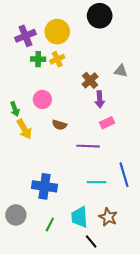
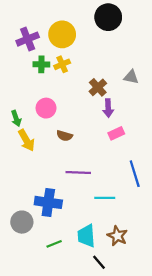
purple line: (88, 146) -> (78, 173), moved
blue line: (124, 175) -> (135, 174), moved
gray circle: (16, 215) -> (22, 222), moved
green line: (50, 225) -> (54, 244), turned 40

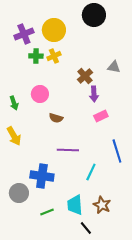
yellow arrow: (26, 140) -> (14, 136), moved
cyan line: (105, 198) -> (91, 172), turned -66

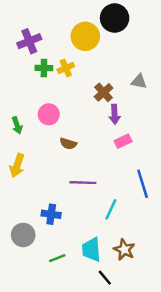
yellow circle: (54, 30) -> (85, 36), moved
yellow arrow: (14, 136) -> (17, 165), turned 48
blue cross: (42, 176) -> (51, 214), size x0.7

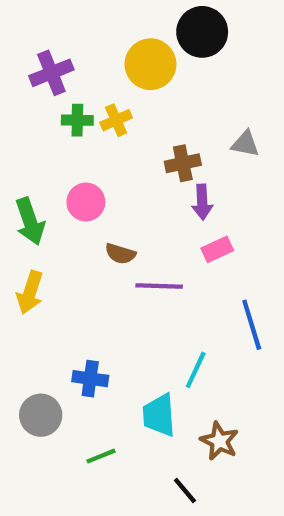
brown cross: (104, 92) -> (183, 163), turned 30
green arrow: (17, 125) -> (30, 221), size x1.5
purple line: (83, 183) -> (159, 286), moved
cyan trapezoid: (91, 250) -> (159, 415), moved

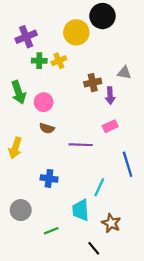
purple arrow: (202, 202) -> (110, 96), moved
green arrow: (30, 221) -> (19, 92), moved
brown semicircle: (120, 254) -> (47, 128), moved
blue cross: (90, 379) -> (49, 178), moved

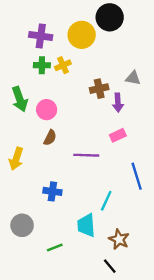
purple cross: (26, 37) -> (41, 36), moved, turned 30
brown semicircle: (47, 128) -> (50, 138), turned -80
black line: (94, 248) -> (110, 266), moved

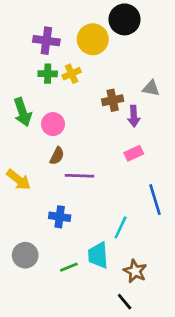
purple line: (86, 155) -> (79, 176), moved
yellow arrow: (16, 159) -> (19, 180), turned -70
green line: (55, 248) -> (69, 267), moved

